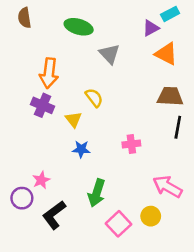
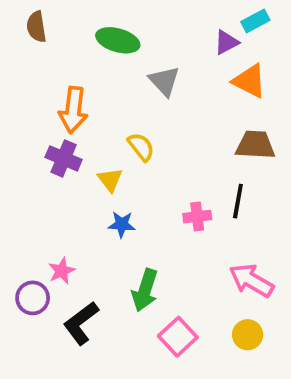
black line: (178, 127) -> (238, 201), moved
yellow circle: (151, 216) -> (248, 335), moved

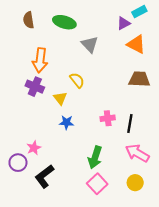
brown semicircle: (36, 27) -> (29, 20), moved
black line: (238, 201) -> (130, 124), moved
green arrow: (145, 290) -> (95, 157), moved

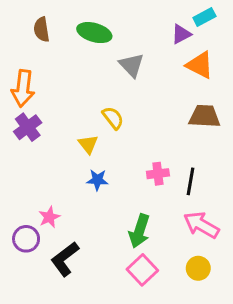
orange arrow: (40, 60) -> (23, 88), moved
purple cross: (35, 87) -> (28, 127), moved, turned 30

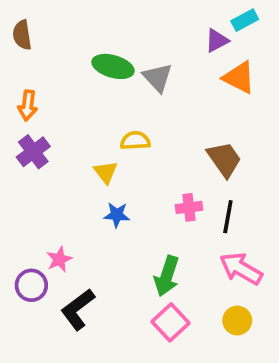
brown semicircle: (42, 29) -> (22, 35), moved
green ellipse: (94, 33) -> (113, 66), moved
orange arrow: (23, 88) -> (28, 105), size x0.7
brown trapezoid: (204, 116) -> (224, 159), moved, turned 52
yellow semicircle: (113, 118) -> (135, 141), turned -55

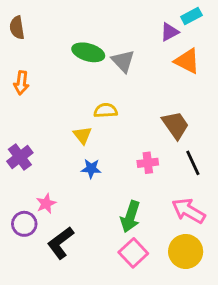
purple cross: (33, 152) -> (20, 157), moved
black line: (228, 217) -> (193, 163), moved, turned -35
yellow circle: (237, 321) -> (186, 251), size x1.5

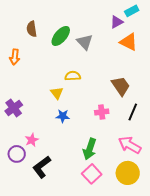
brown semicircle: (17, 28) -> (32, 29), moved
green ellipse: (88, 52) -> (61, 36), turned -65
black line: (193, 163) -> (133, 112), turned 48

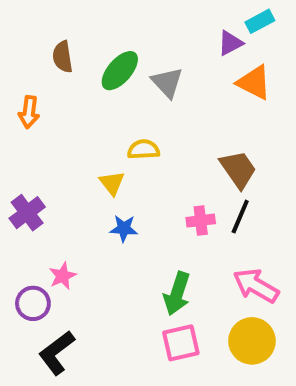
black line: (133, 112) -> (240, 217), moved
black L-shape: (42, 167) -> (57, 353), moved
pink square: (92, 174) -> (181, 343), turned 30

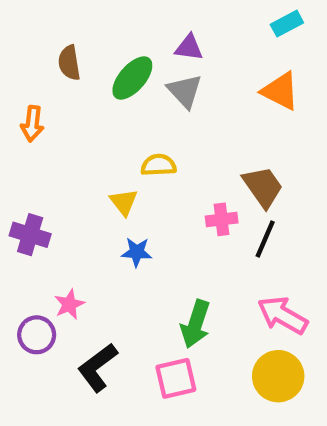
purple triangle: (230, 43) -> (189, 48), moved, turned 36
purple cross: (27, 213) -> (30, 235), turned -36
pink cross: (201, 221) -> (222, 219), moved
pink square: (181, 343) -> (176, 378), moved
black L-shape: (57, 353) -> (98, 367), moved

